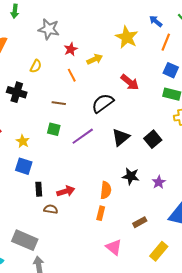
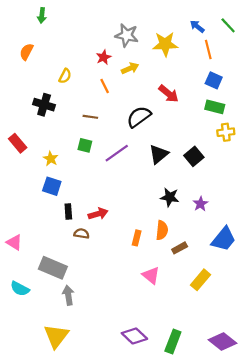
gray star: (49, 29) -> (127, 35), moved
yellow star: (127, 37) -> (165, 44), turned -30
orange line: (166, 42) -> (208, 50), turned -36
orange semicircle: (106, 190) -> (162, 230), moved

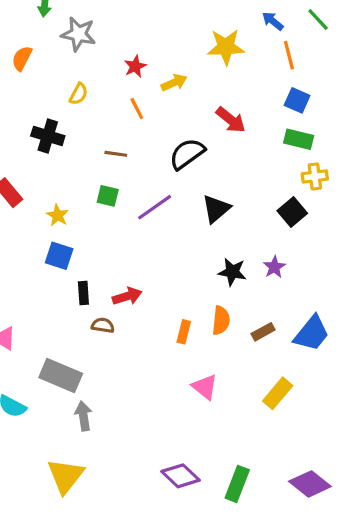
gray star: (127, 35) -> (79, 34), moved
black square: (194, 156) -> (292, 212), moved
purple star: (201, 204) -> (274, 267), moved
brown rectangle: (180, 248) -> (263, 332), moved

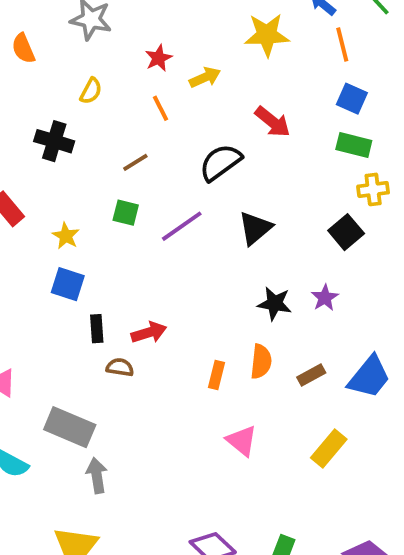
orange semicircle: (22, 58) -> (23, 48), turned -50
brown line: (116, 154) -> (135, 162), turned -40

